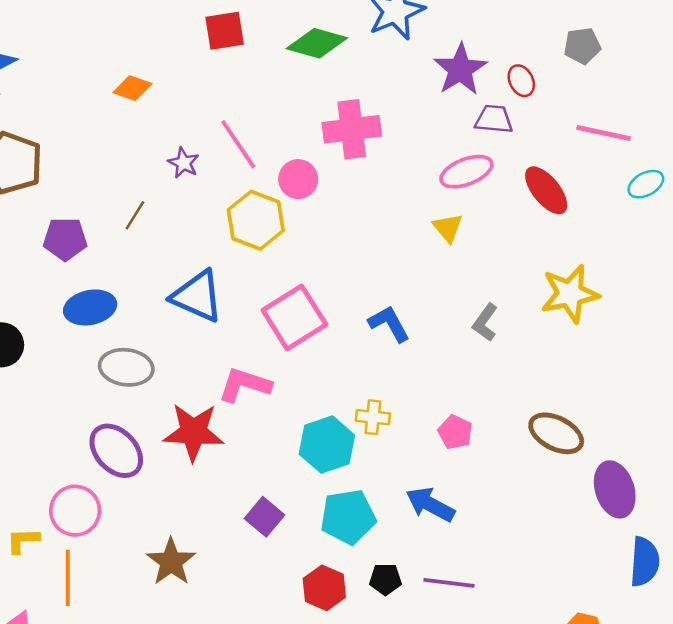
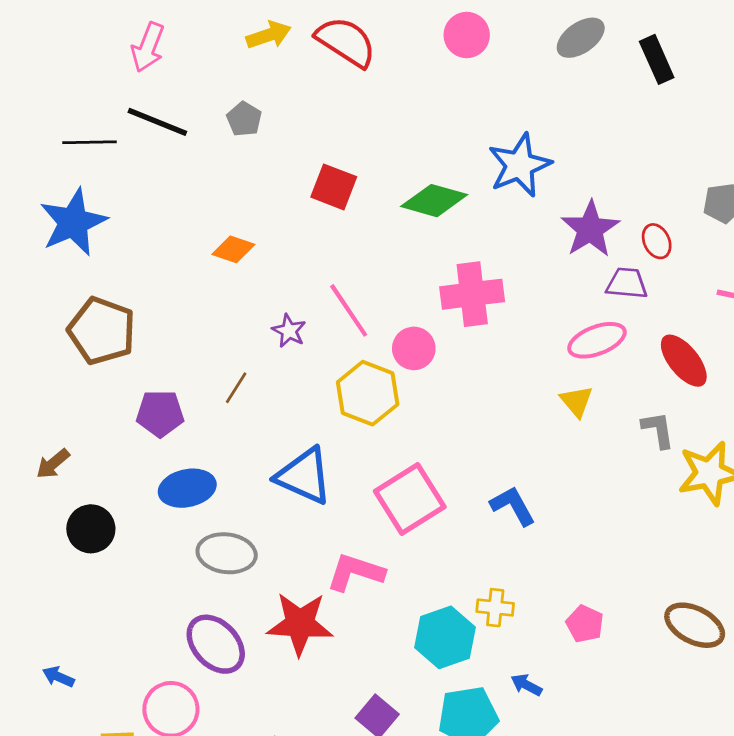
red square: (225, 31) -> (334, 187), turned 30
gray L-shape: (485, 322) -> (658, 430), moved, turned 135
blue arrow: (430, 504) -> (526, 685), moved, size x0.6

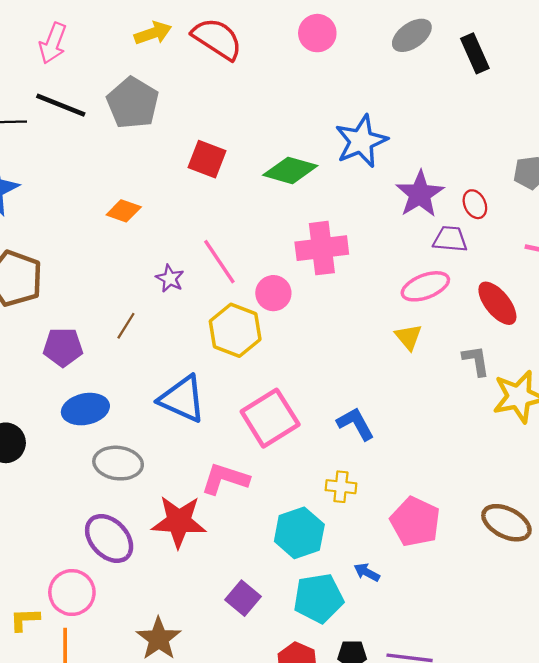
gray pentagon: (244, 119) -> (133, 103), size x1.8
yellow cross: (495, 608) -> (341, 487), moved
pink pentagon: (585, 624) -> (415, 522), size x1.6

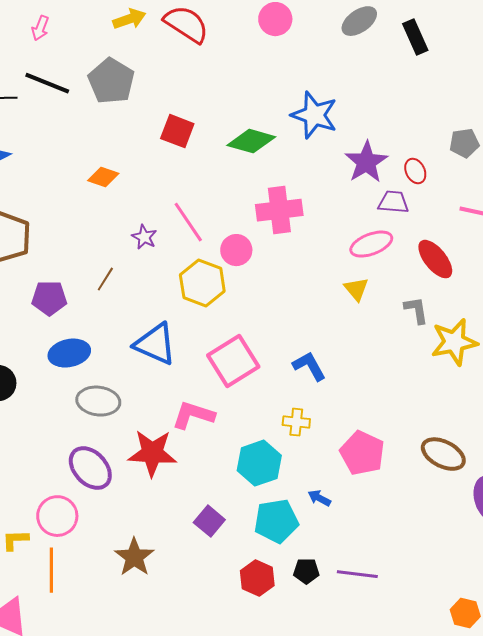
pink arrow: (53, 43) -> (40, 28), size x0.7
blue star: (361, 141) -> (314, 115), turned -30

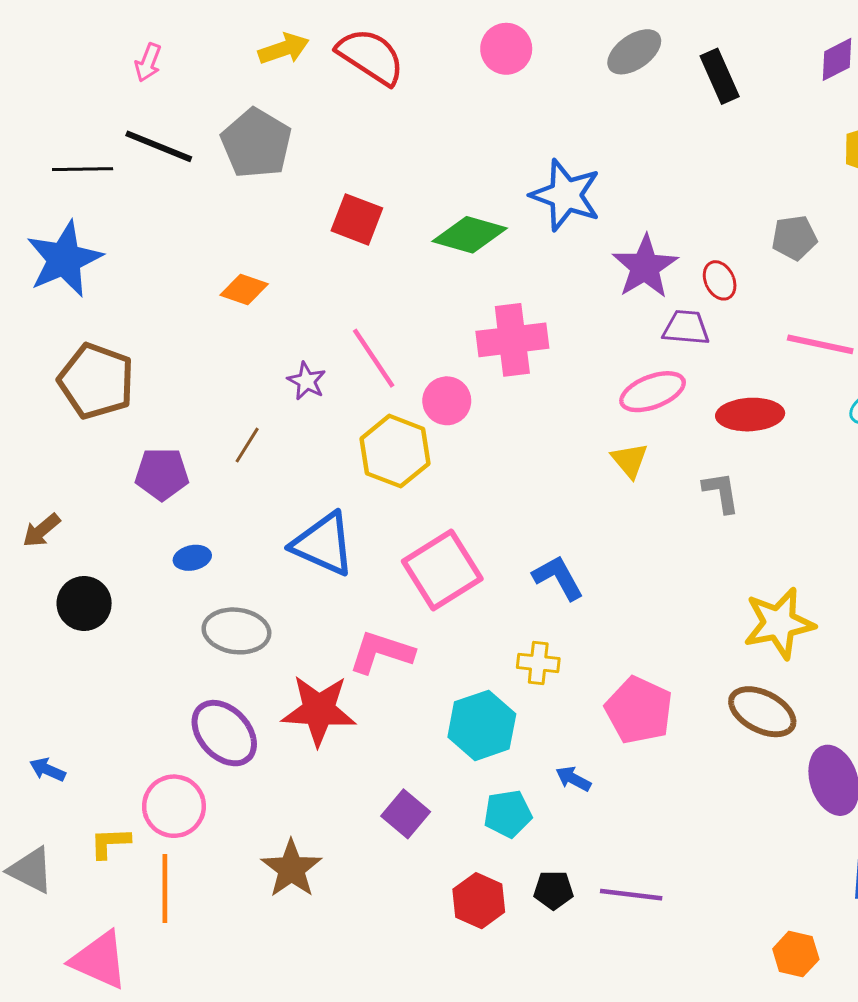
red ellipse: (435, 259) -> (750, 415), turned -54
yellow star: (454, 342) -> (779, 623), moved
blue ellipse: (69, 353) -> (192, 558), size x0.6
cyan pentagon: (276, 521) -> (508, 814), size x0.7

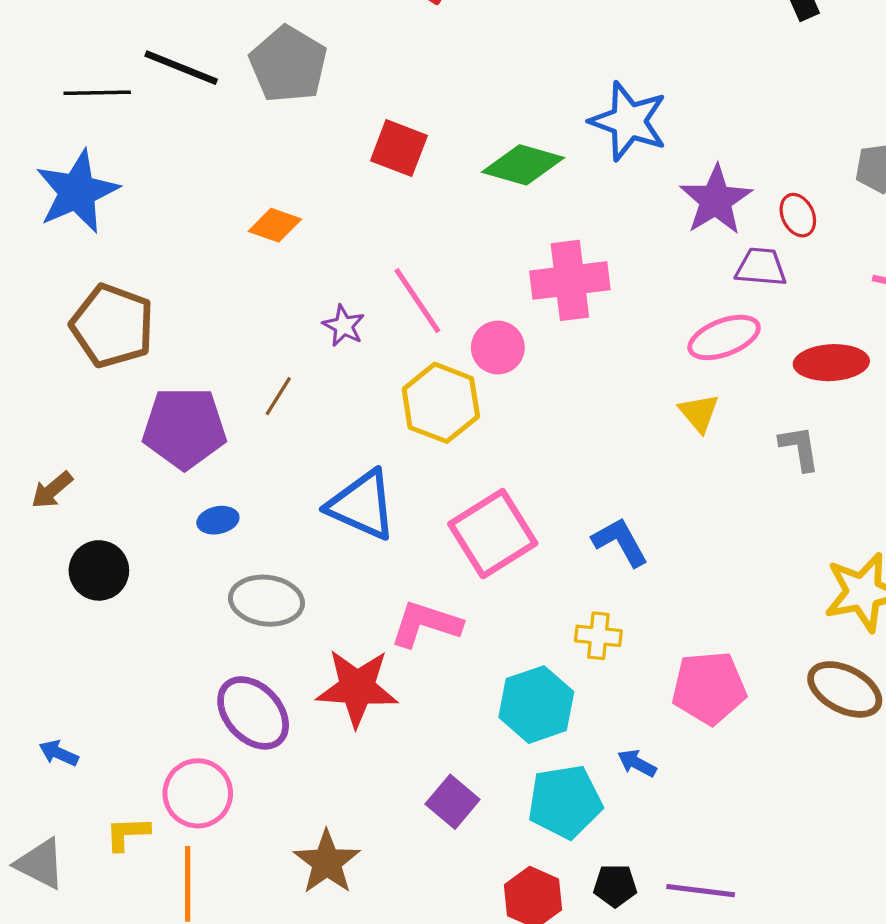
purple pentagon: (162, 474) -> (184, 428), size x1.4
pink pentagon: (639, 710) -> (709, 688), turned -30
cyan pentagon: (508, 814) -> (565, 802), size x1.4

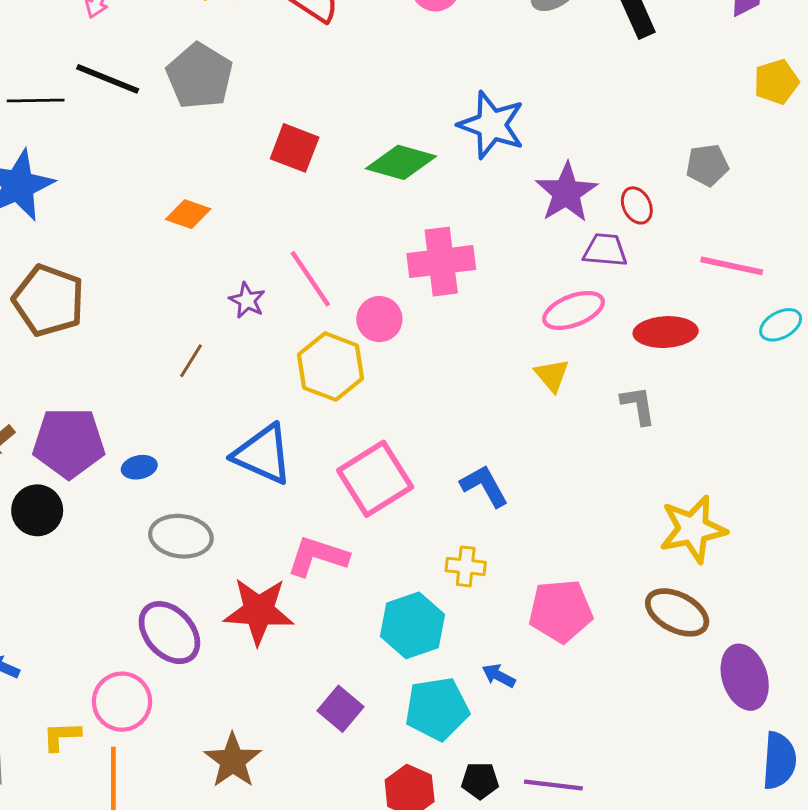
purple pentagon: (184, 428) -> (69, 443), moved

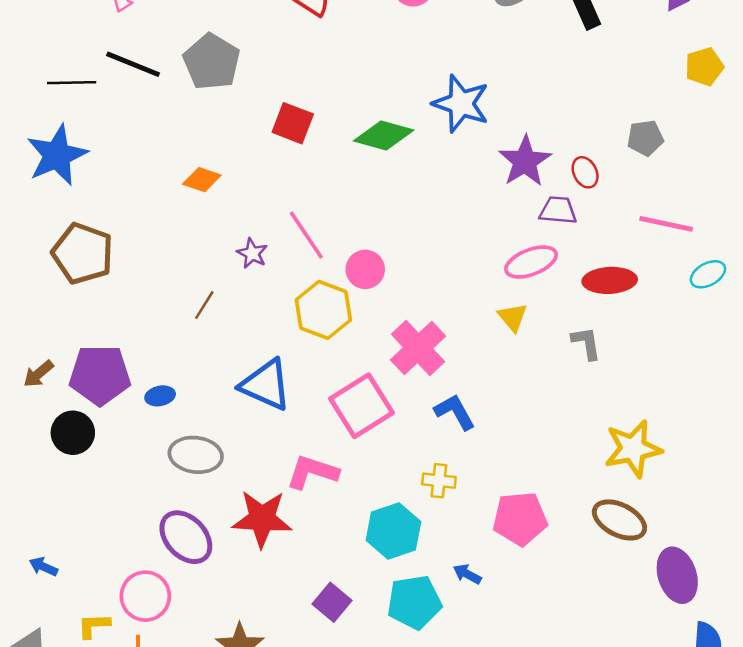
pink cross: (441, 262) -> (418, 348), moved, turned -36

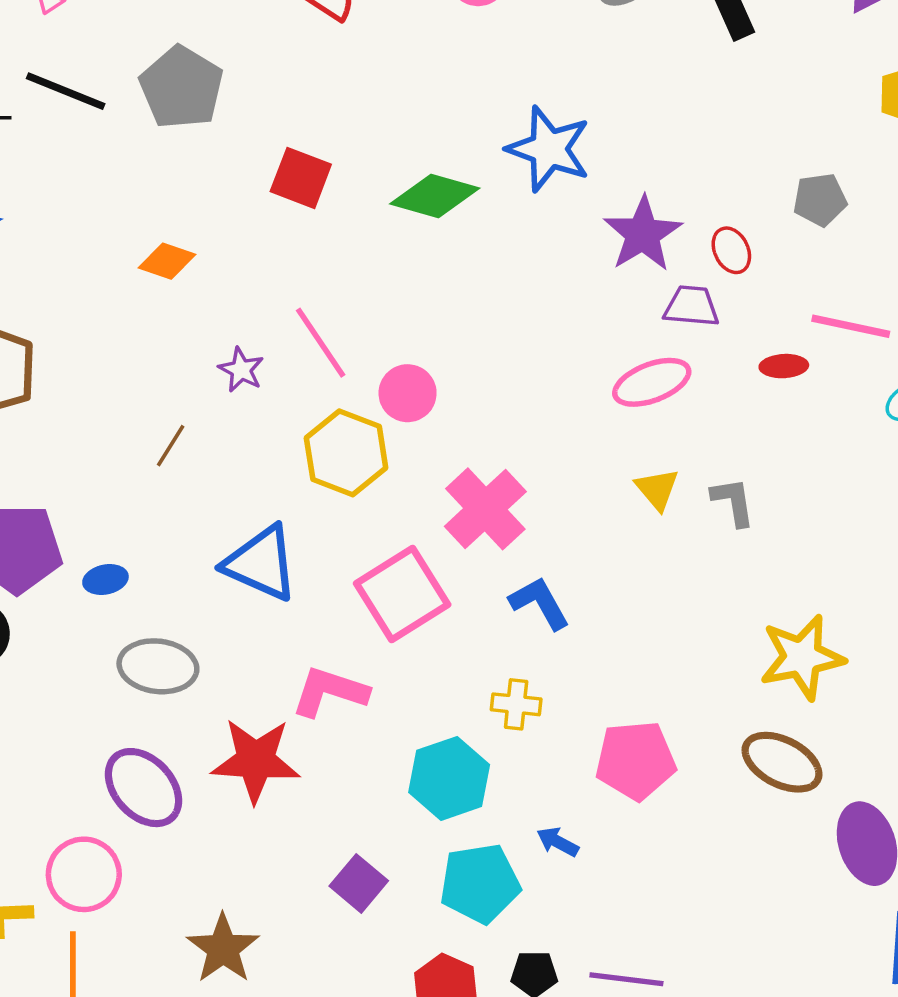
red ellipse: (610, 280) -> (784, 366), moved, size x0.6
yellow triangle: (513, 317) -> (657, 489), moved

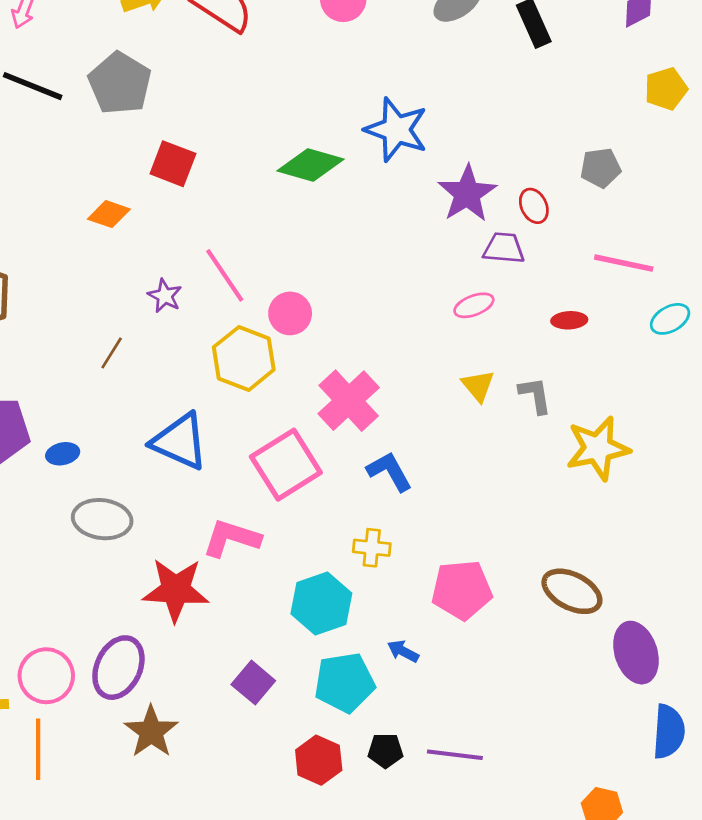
red square: (301, 178) -> (173, 164), moved
red ellipse: (784, 366) -> (569, 320), moved
pink ellipse: (652, 382) -> (474, 305), size x0.7
yellow star: (802, 657) -> (598, 448), moved
purple ellipse: (143, 788) -> (118, 668), moved, turned 68

